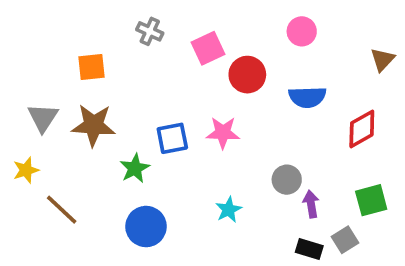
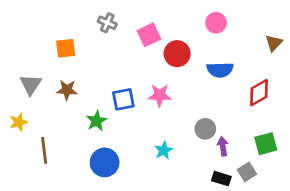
brown star: (93, 125) -> (67, 90), size x0.7
brown line: (62, 210) -> (44, 150), turned 40

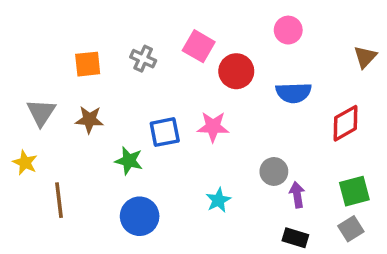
gray cross: (107, 23) -> (143, 59), moved
pink square: (149, 35) -> (199, 46), turned -35
green star: (97, 121) -> (129, 161), turned -30
yellow star: (19, 122) -> (25, 163), turned -30
gray square: (247, 172) -> (351, 229), moved

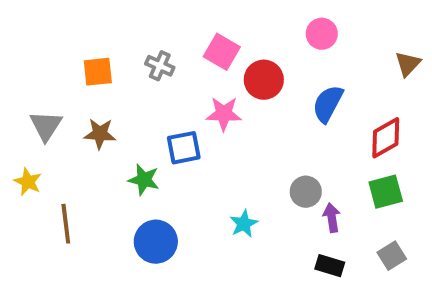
blue semicircle: (294, 93) -> (328, 104), turned 120
pink star: (213, 127) -> (224, 114), moved
green square: (354, 191) -> (386, 192), moved

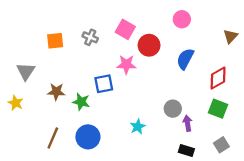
brown star: (100, 134) -> (56, 92), moved
green square: (386, 192) -> (218, 109), turned 36
brown line: (66, 224) -> (53, 138), moved, turned 30

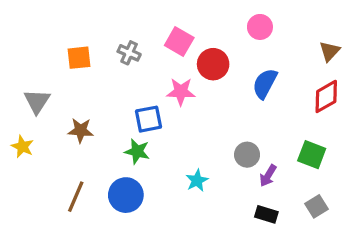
red diamond: (218, 78) -> (326, 96), moved
green star: (81, 102) -> (137, 151), moved
purple arrow: (187, 123) -> (268, 176), turned -140

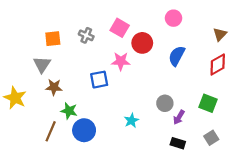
gray triangle: (37, 101) -> (42, 64), moved
yellow star: (22, 147) -> (15, 98), size x1.5
green star: (137, 151) -> (69, 111), moved

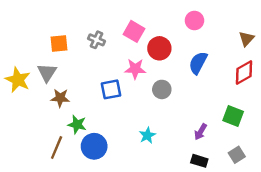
yellow star: (15, 98) -> (18, 80), moved
gray circle: (165, 103) -> (162, 89), moved

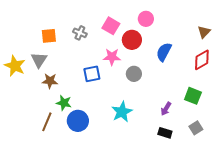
pink circle: (194, 20) -> (146, 19), moved
cyan star: (147, 135) -> (122, 112), size x1.5

